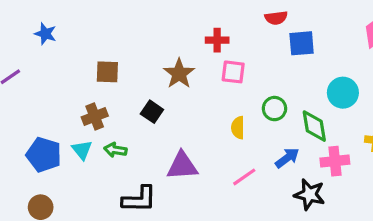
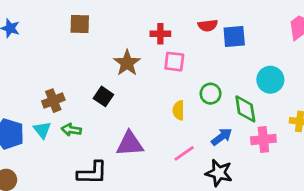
red semicircle: (276, 18) -> (208, 25), moved
brown square: (107, 72) -> (80, 24), moved
black star: (309, 194) -> (219, 173), moved

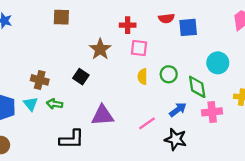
brown cross: (53, 101) -> (40, 80), turned 36
yellow semicircle: (179, 110) -> (142, 77), moved

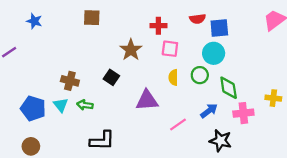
cyan circle: (218, 63) -> (214, 53), moved
purple triangle: (103, 115) -> (147, 100), moved
black star: (176, 139) -> (220, 141), moved

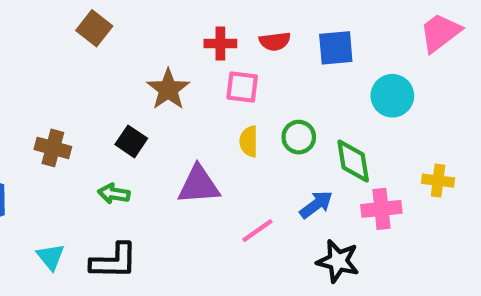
brown square: (92, 18) -> (94, 28), turned 36
red semicircle: (197, 19) -> (275, 41), moved
cyan circle: (214, 53) -> (392, 96), moved
cyan triangle: (61, 105) -> (51, 257), moved
green arrow: (85, 105) -> (114, 194), moved

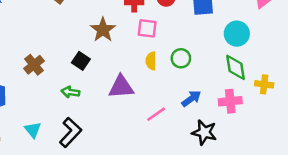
brown cross: (53, 148) -> (34, 65), turned 36
green diamond: (353, 161) -> (235, 67), moved
black L-shape: (114, 261) -> (70, 132), turned -48

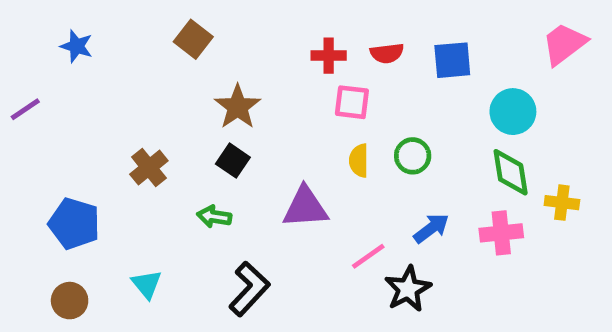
brown star: (103, 30) -> (238, 107), moved
black L-shape: (70, 132) -> (249, 289), moved
black star: (204, 132) -> (408, 289), moved, turned 30

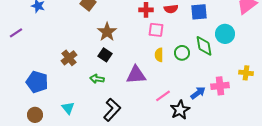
green diamond: (511, 172) -> (204, 46), moved
blue arrow: (431, 228) -> (198, 93), moved

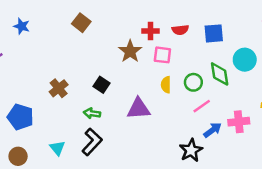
brown star: (107, 32) -> (130, 51), moved
pink line: (163, 96) -> (202, 106), moved
black L-shape: (112, 110) -> (92, 142), moved

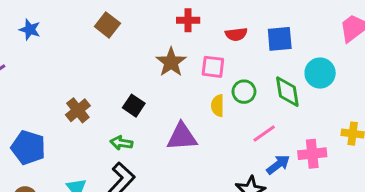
red cross: (150, 31) -> (188, 20), moved
green circle: (193, 82) -> (244, 92), moved

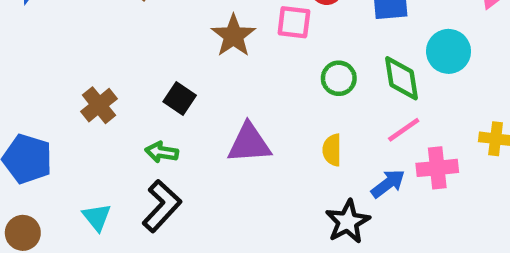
pink square: (213, 67) -> (294, 22), moved
yellow semicircle: (218, 106) -> (332, 150), moved
pink line: (264, 134) -> (404, 130), moved

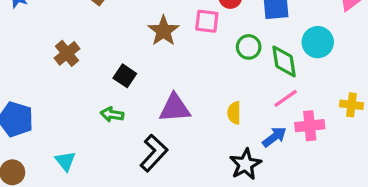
green circle: (339, 78) -> (249, 47), moved
brown cross: (99, 105) -> (67, 53), moved
black L-shape: (162, 206) -> (154, 153), moved

